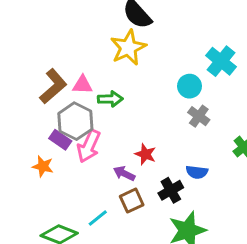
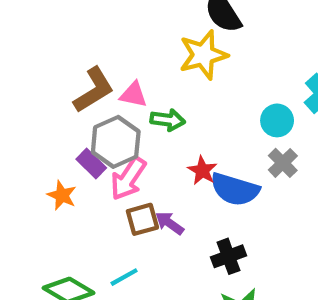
red star: (145, 154) -> (202, 170), moved
blue semicircle: (197, 172) -> (235, 189), moved, size x1.6
brown square: (132, 201) -> (142, 219), moved

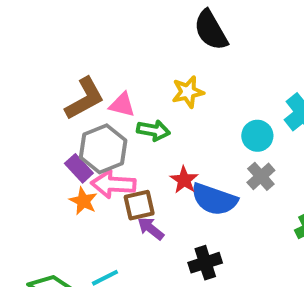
yellow star: (203, 55) -> (188, 92), moved, size x0.7
pink arrow: (128, 178) -> (113, 184), turned 57
orange star: (62, 195) -> (83, 201), moved
brown square: (142, 219) -> (139, 205), moved

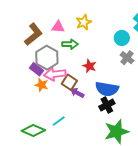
pink triangle: (122, 105) -> (58, 27), moved
blue semicircle: (214, 199) -> (107, 89), moved
brown square: (139, 205) -> (69, 82), turned -35

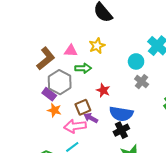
pink arrow: (55, 74) -> (75, 126), moved
brown square: (69, 82) -> (83, 107), turned 35

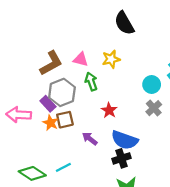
green arrow: (83, 68) -> (91, 82), turned -119
brown square: (83, 107) -> (65, 120), moved
pink arrow: (75, 126) -> (19, 115), moved

